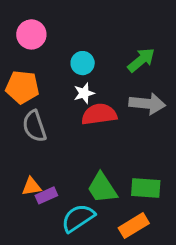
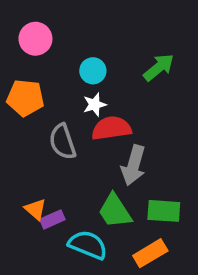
gray arrow: (147, 104) -> (133, 165), moved, turned 100
gray semicircle: (34, 126) -> (62, 142), moved
orange triangle: (31, 186) -> (35, 209), turned 50
cyan semicircle: (78, 218) -> (88, 245), turned 56

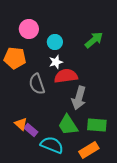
pink circle: (35, 39) -> (29, 29), moved
purple rectangle: (52, 219) -> (31, 130), turned 64

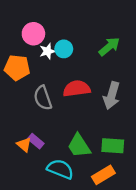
white star: (56, 62) -> (47, 51), moved
gray arrow: (79, 98) -> (112, 96), moved
purple rectangle: (31, 130) -> (36, 141), moved

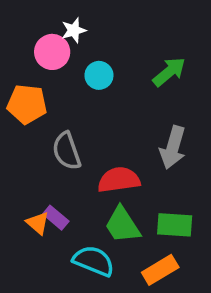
white star: (47, 51) -> (74, 30), moved
red semicircle: (77, 89) -> (119, 180), moved

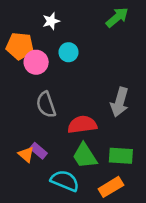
pink circle: (52, 52) -> (36, 62), moved
green arrow: (169, 72) -> (117, 17), moved
orange pentagon: (27, 104) -> (20, 46), moved

